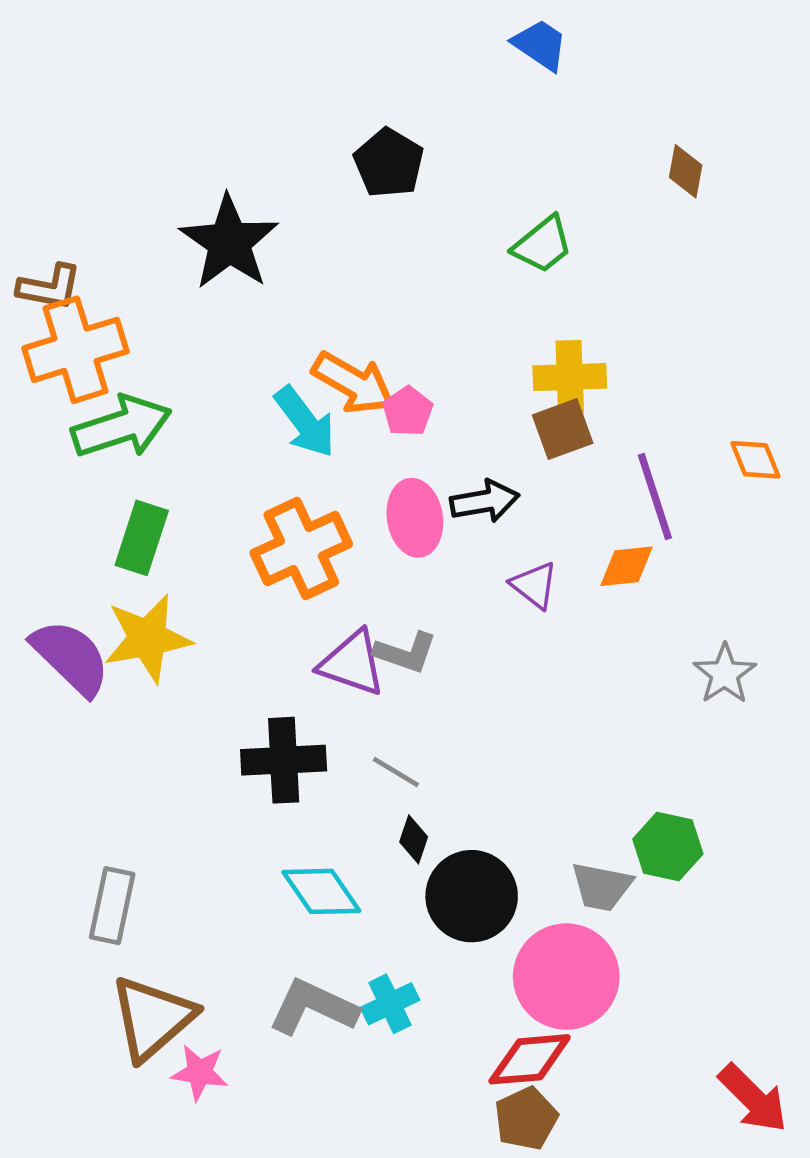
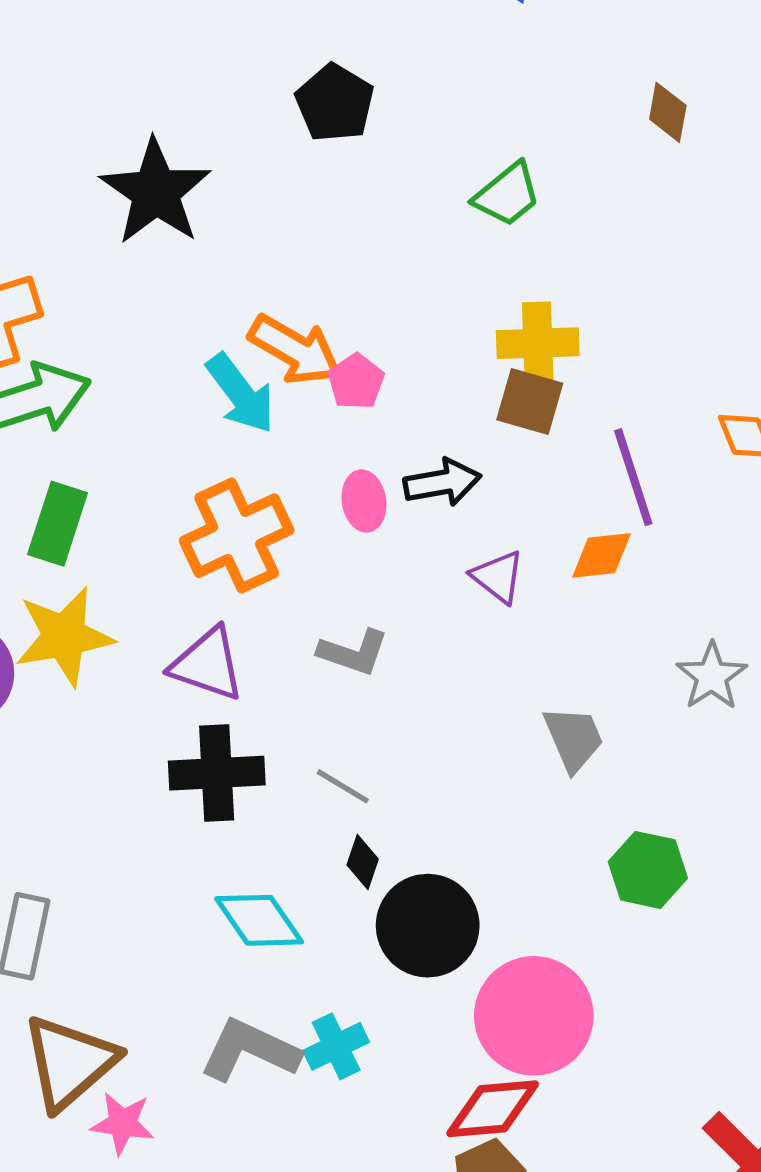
brown square: (563, 429) -> (530, 402), turned 36
pink ellipse: (415, 518) -> (364, 501), size x0.7
purple triangle: (352, 663) -> (207, 664), moved
gray trapezoid: (602, 887) -> (574, 739), moved, turned -124

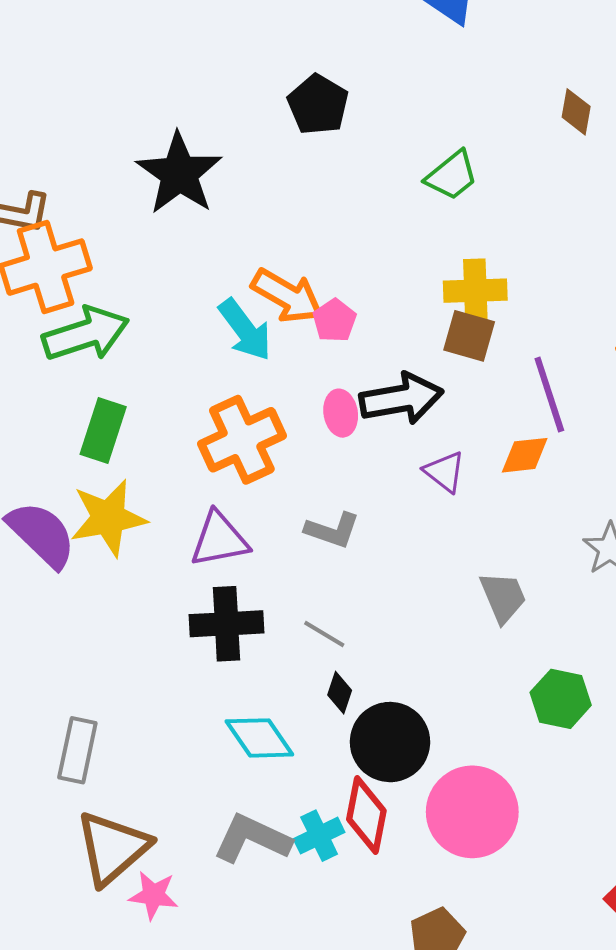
black arrow: (442, 482) -> (401, 399), size x1.4
purple triangle: (207, 664) -> (219, 539), turned -30
red diamond: (493, 1109) -> (366, 815), moved, turned -74

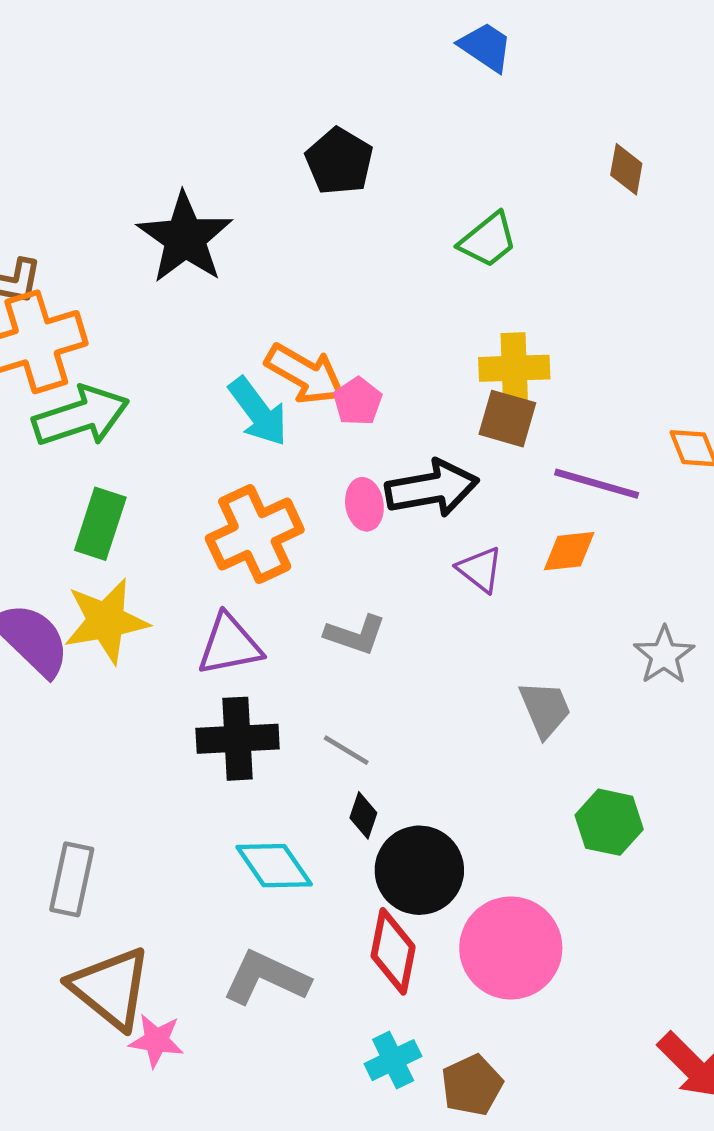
purple line: (549, 395) -> (597, 484), turned -56
cyan cross: (319, 836) -> (393, 1060), moved
brown triangle: (112, 848) -> (111, 988), turned -40

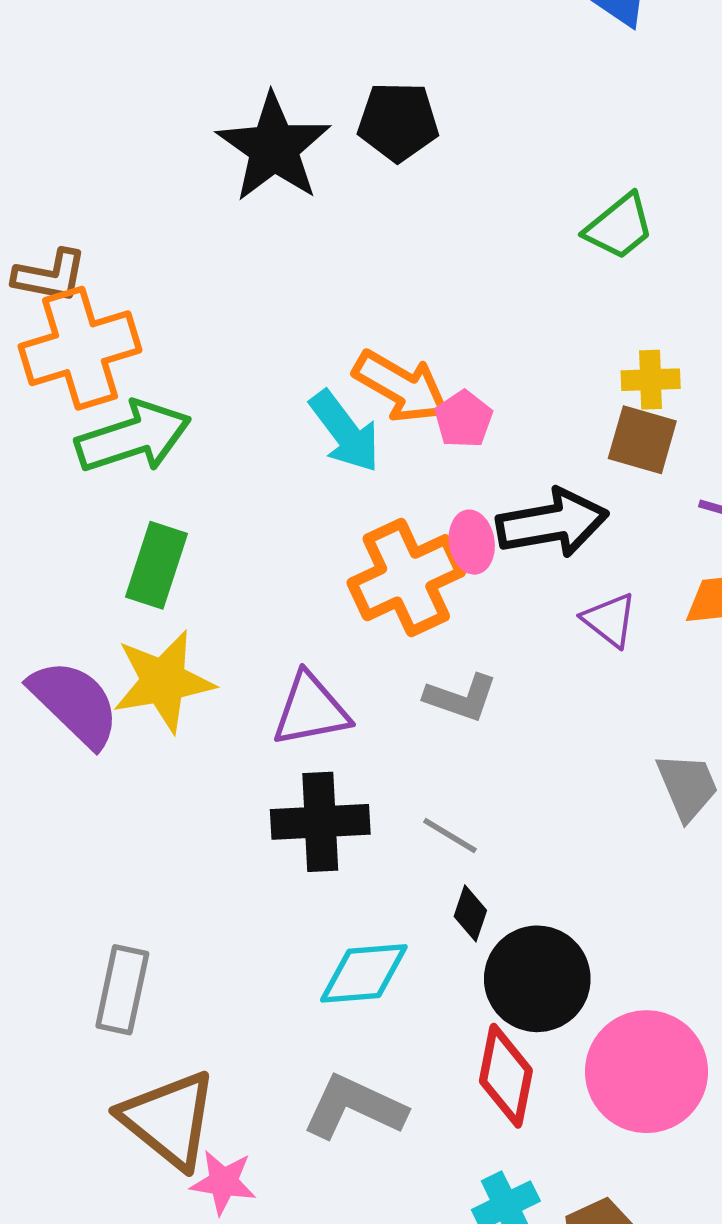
black pentagon: (339, 161) -> (398, 122), moved, turned -30
black star: (185, 238) -> (274, 148), moved
yellow cross: (514, 368) -> (651, 380), size x0.7
orange cross: (255, 534) -> (406, 578), moved
cyan diamond: (274, 866) -> (364, 973), turned -60

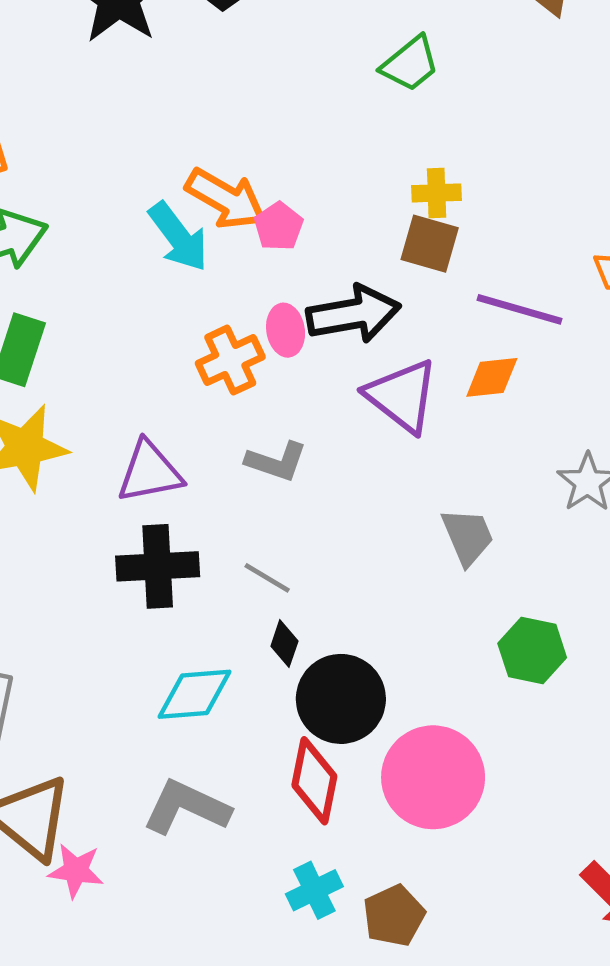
orange cross: (406, 578) -> (230, 360), size x0.7
purple triangle: (610, 620) -> (402, 396), size x1.6

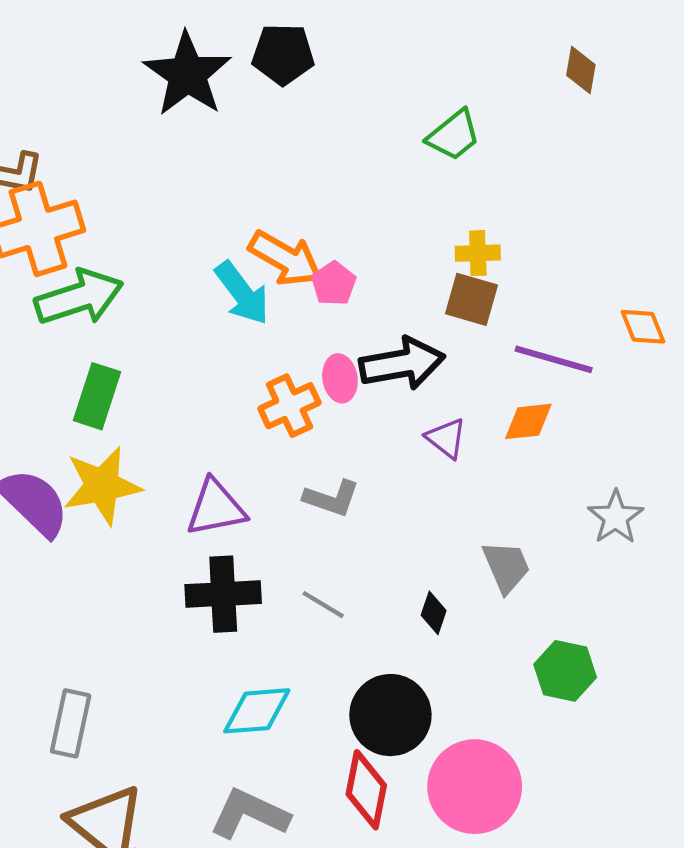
purple triangle: (402, 396) -> (446, 438), size x0.6
black diamond: (284, 644) -> (434, 613), moved

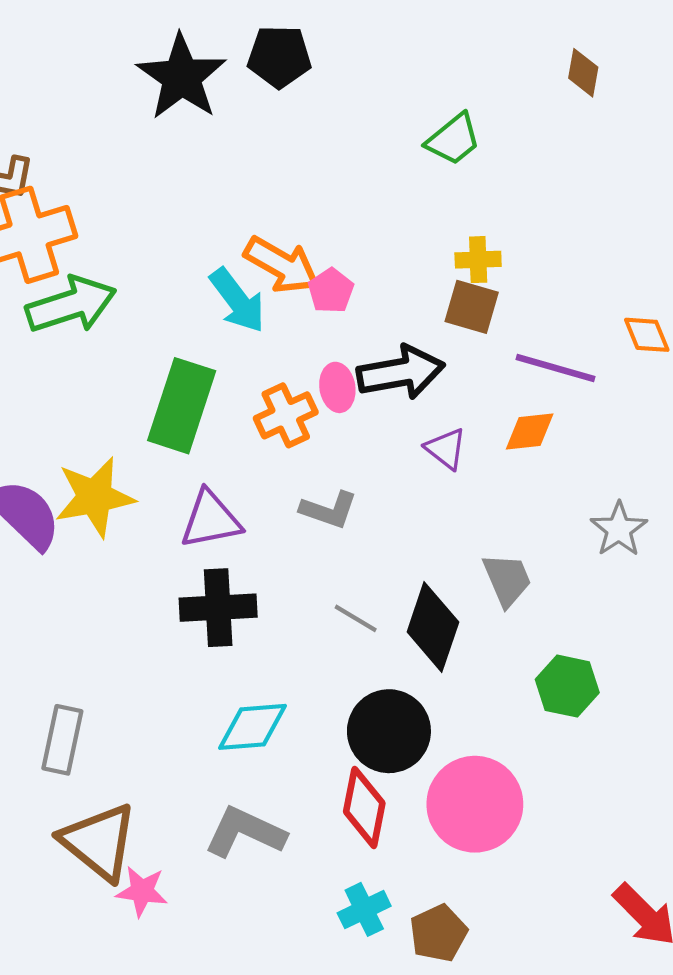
green rectangle: (97, 396) -> (182, 406), moved, size x1.4
gray line: (323, 605) -> (356, 618), moved
black diamond: (434, 613) -> (433, 627), size x2.0

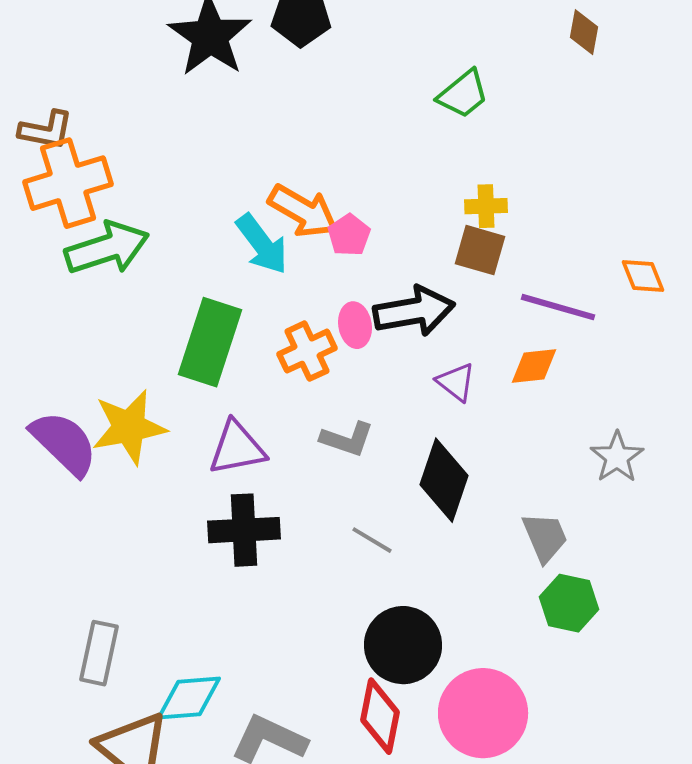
gray trapezoid: (507, 580) -> (545, 537), moved
black diamond: (433, 627) -> (444, 480), moved
cyan diamond: (253, 727) -> (189, 698), moved

